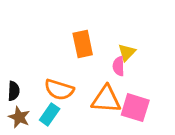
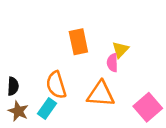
orange semicircle: (59, 90) -> (56, 85), turned 56
pink square: (135, 108) -> (148, 107), moved, turned 32

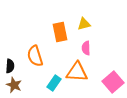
yellow triangle: (120, 50) -> (84, 24), moved, turned 32
orange semicircle: (56, 85) -> (35, 56), moved
cyan rectangle: (47, 108) -> (54, 83), moved

